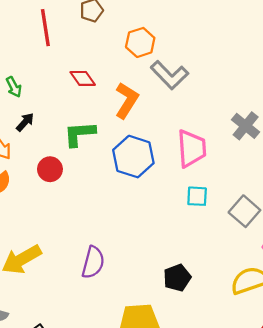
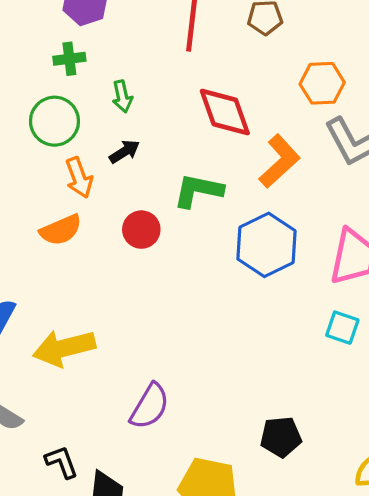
red diamond: (83, 78) -> (225, 112), size x1.5
purple semicircle: (93, 262) -> (150, 406), moved

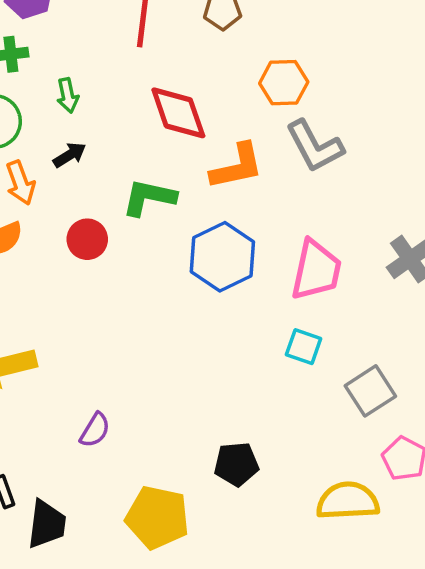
orange L-shape: (279, 161) -> (237, 166), turned 30
purple semicircle: (150, 406) -> (95, 430), size x0.7

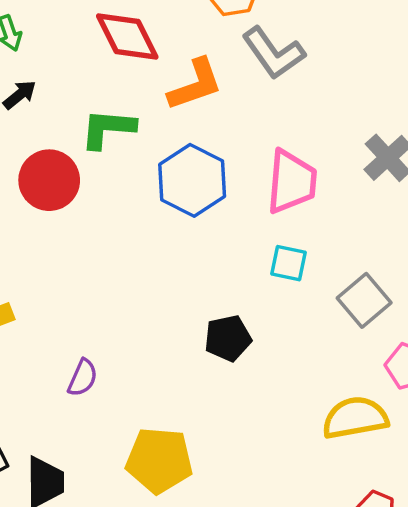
red circle: (87, 239) -> (49, 180), size x1.4
black pentagon: (236, 464) -> (228, 338), moved

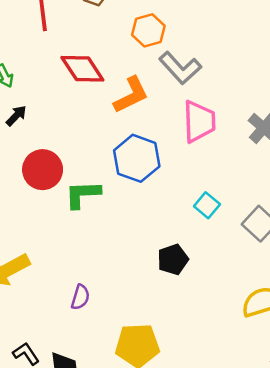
green L-shape: (108, 129) -> (83, 194), moved
pink trapezoid: (292, 182) -> (199, 122), moved
cyan square: (289, 263) -> (207, 205), turned 35

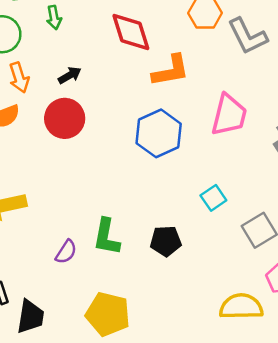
gray L-shape: (180, 68) -> (248, 36), moved
black arrow: (16, 116) -> (70, 75), moved
green L-shape: (83, 194) -> (107, 237), moved, turned -93

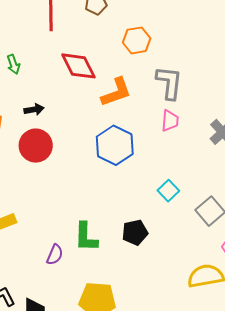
gray L-shape: (248, 36) -> (169, 83), moved, turned -138
black arrow: (70, 75) -> (34, 110), turned 30
pink trapezoid: (229, 115) -> (170, 121), size x0.6

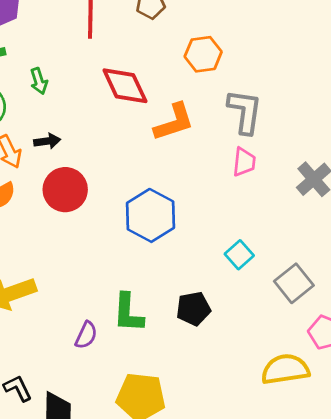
black arrow: (34, 110) -> (47, 141), moved
blue hexagon: (115, 145) -> (150, 215), moved

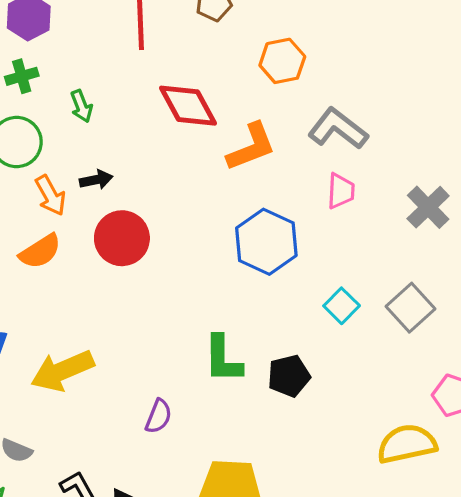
gray L-shape: (245, 112) -> (338, 129), turned -57
blue hexagon: (150, 215) -> (266, 242), moved
gray square: (294, 283) -> (411, 308), moved
green L-shape: (128, 313) -> (223, 359), moved

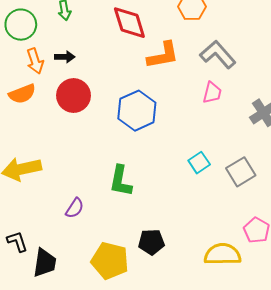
blue hexagon: (266, 242) -> (137, 111), moved
black pentagon: (289, 376) -> (151, 242), moved

